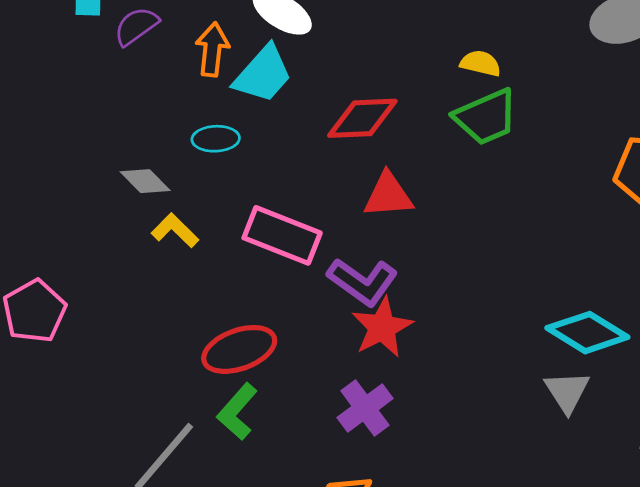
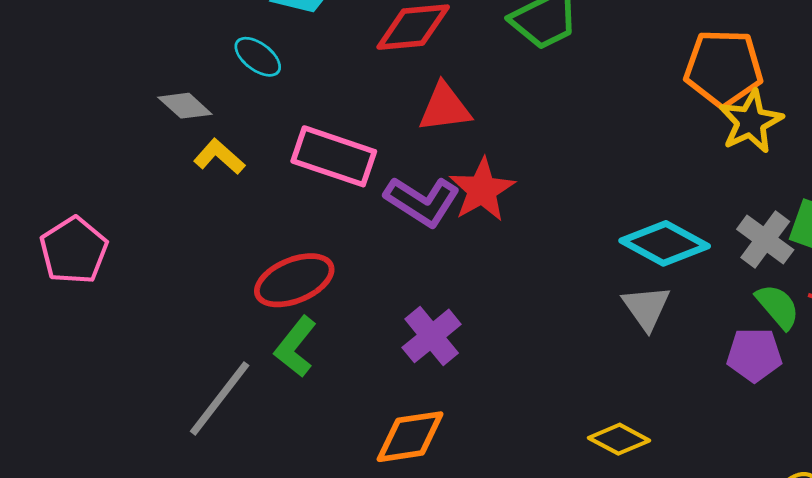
cyan ellipse: (216, 139) -> (258, 57), turned 42
red star: (382, 327) -> (482, 190), moved

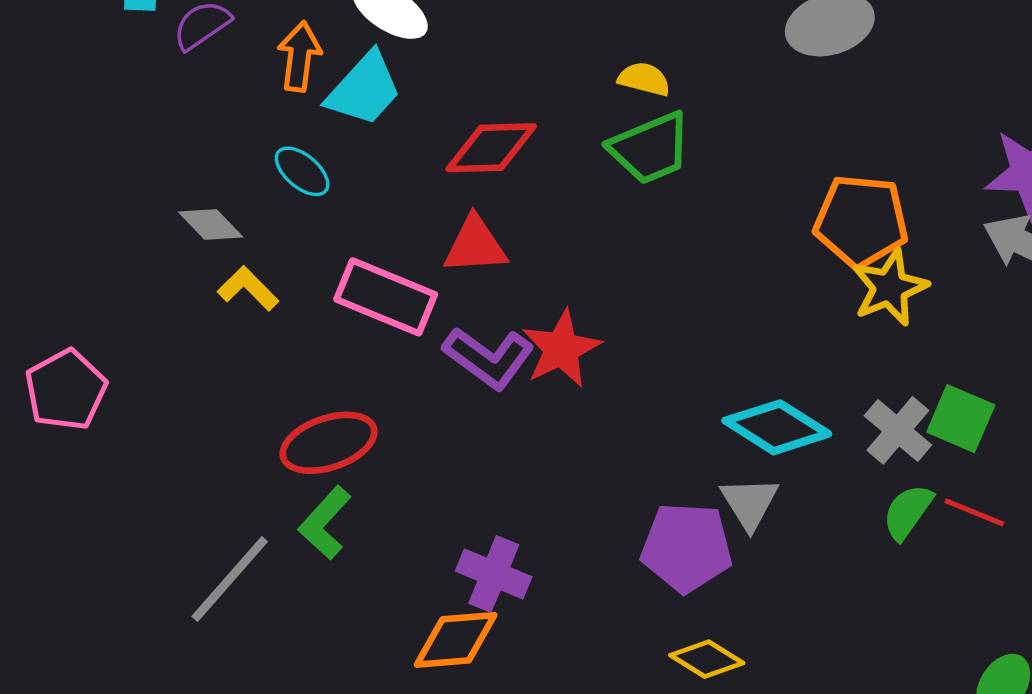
red triangle: (445, 108) -> (475, 245), moved
green semicircle: (778, 306) -> (908, 512), turned -108
purple cross: (432, 336) -> (494, 574), moved, turned -32
purple pentagon: (754, 355) -> (687, 547), moved, size x1.4

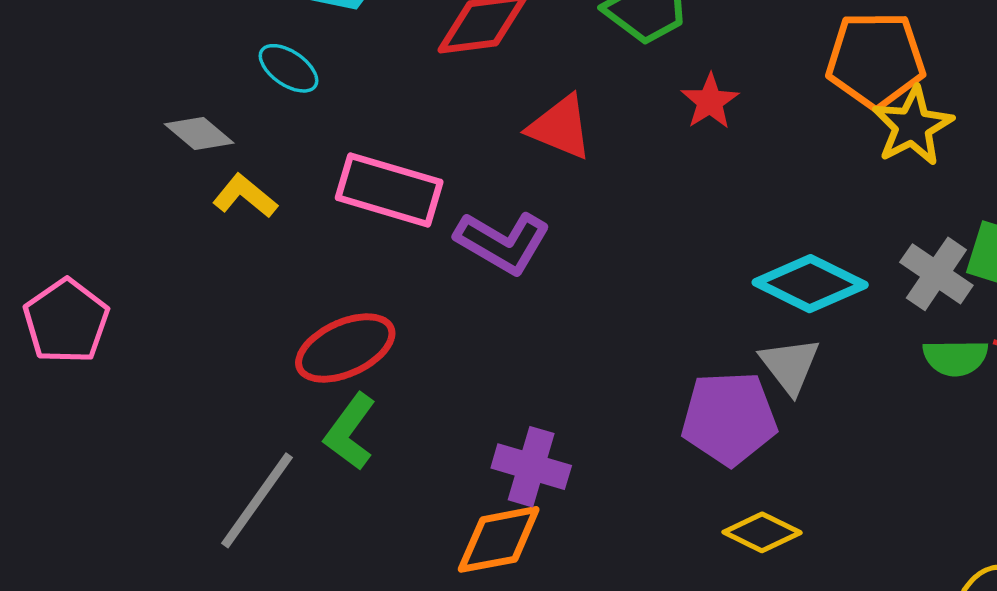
red triangle: (475, 245) -> (560, 127), moved, turned 32
red star: (561, 349) -> (710, 101), moved, size x0.7
green semicircle: (908, 512) -> (955, 358), turned -120

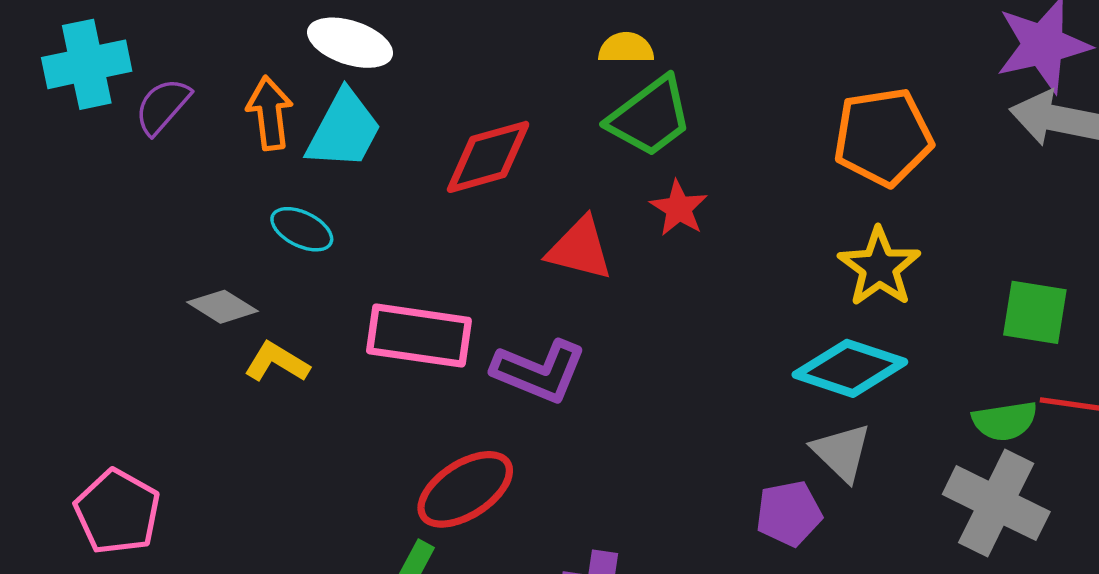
red star: (710, 101) -> (679, 208), moved
yellow star: (913, 126) -> (879, 267), moved
gray cross: (936, 274) -> (996, 503), moved, size x1.4
red ellipse: (345, 348) -> (465, 489), moved
purple pentagon: (729, 418) -> (789, 513), size x0.7

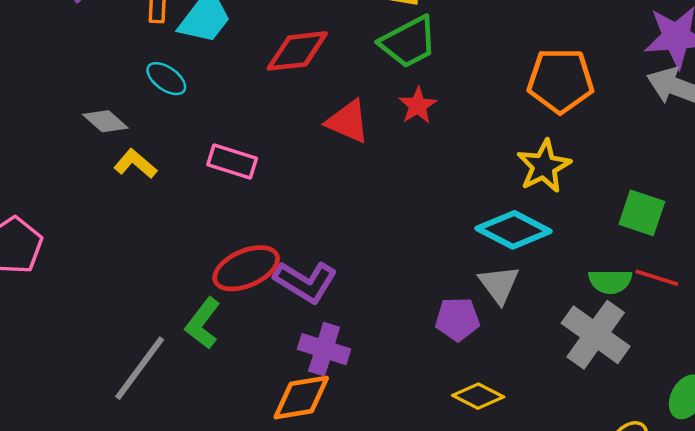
pink rectangle: (419, 336) -> (232, 162), size x0.7
purple L-shape: (539, 371) -> (305, 282), moved

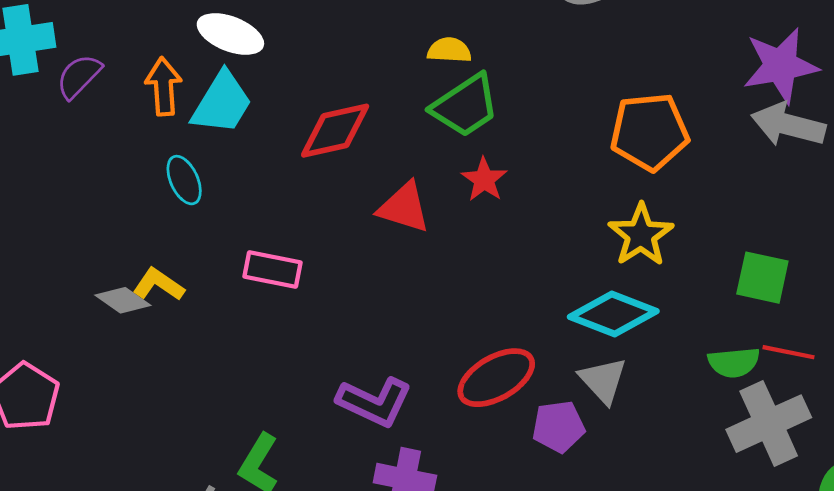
cyan ellipse: (166, 79) -> (184, 180), turned 36
gray diamond: (105, 121) -> (123, 300), moved
red ellipse: (246, 268) -> (496, 378), moved
gray cross: (596, 335) -> (769, 424), moved, turned 36

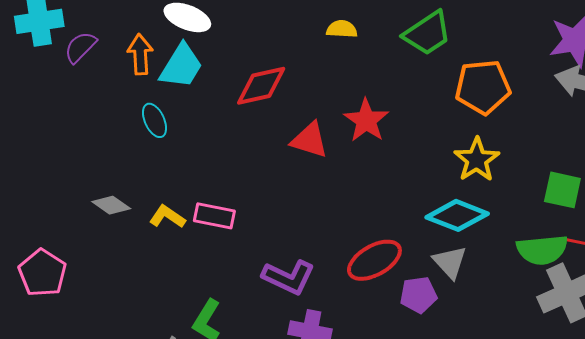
green trapezoid: (465, 106) -> (427, 33), moved
red star: (484, 180) -> (366, 120), size x1.4
pink rectangle: (273, 269) -> (214, 216), moved
yellow L-shape: (159, 285) -> (167, 217), moved
green semicircle: (734, 362) -> (542, 250), size x1.4

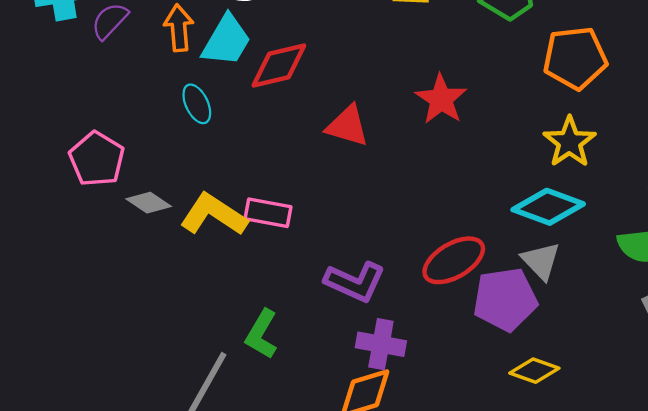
red diamond: (261, 86) -> (279, 65), moved
red triangle: (310, 140) -> (348, 126), moved
yellow L-shape: (167, 217) -> (214, 215), size x1.6
pink pentagon: (42, 273) -> (97, 159), moved
purple pentagon: (418, 295) -> (505, 299), size x1.5

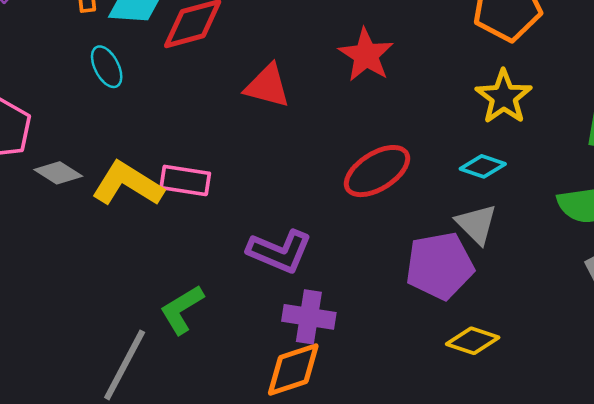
cyan diamond: (548, 207) -> (483, 166), size x0.6
red ellipse: (454, 260) -> (377, 171), moved
green L-shape: (262, 334) -> (182, 309), turned 30

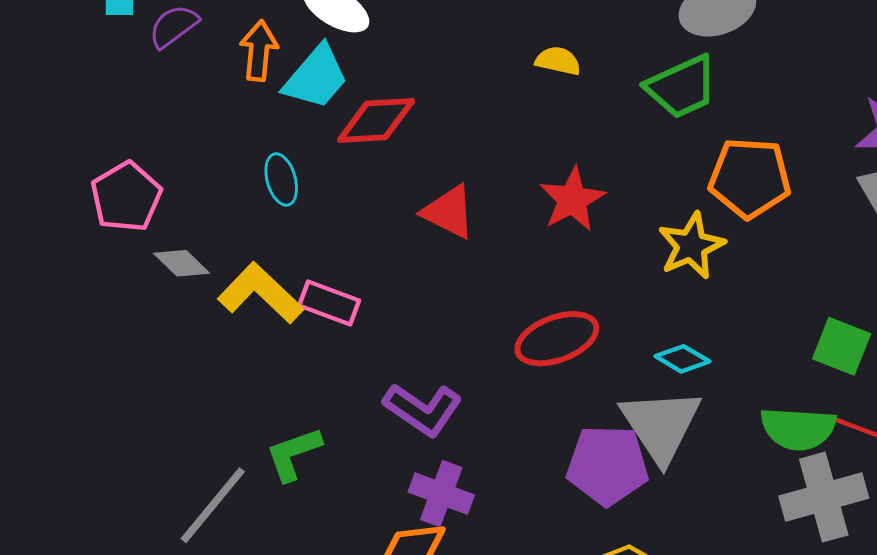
cyan ellipse: (107, 67) -> (281, 179), moved
yellow star: (504, 97) -> (691, 246), moved
gray triangle: (476, 224) -> (661, 425), size x1.6

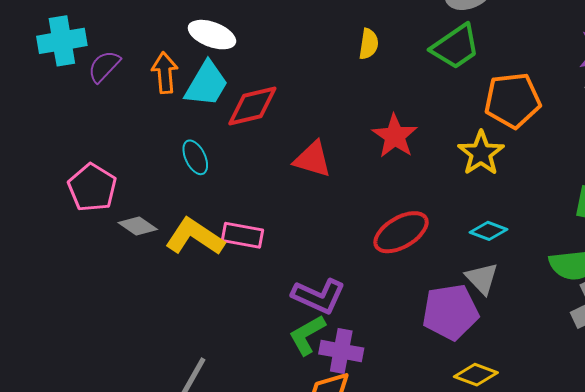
yellow semicircle: (558, 61) -> (369, 44), turned 96
gray triangle: (661, 425) -> (482, 278), size x0.6
green L-shape: (294, 454) -> (307, 335), moved

